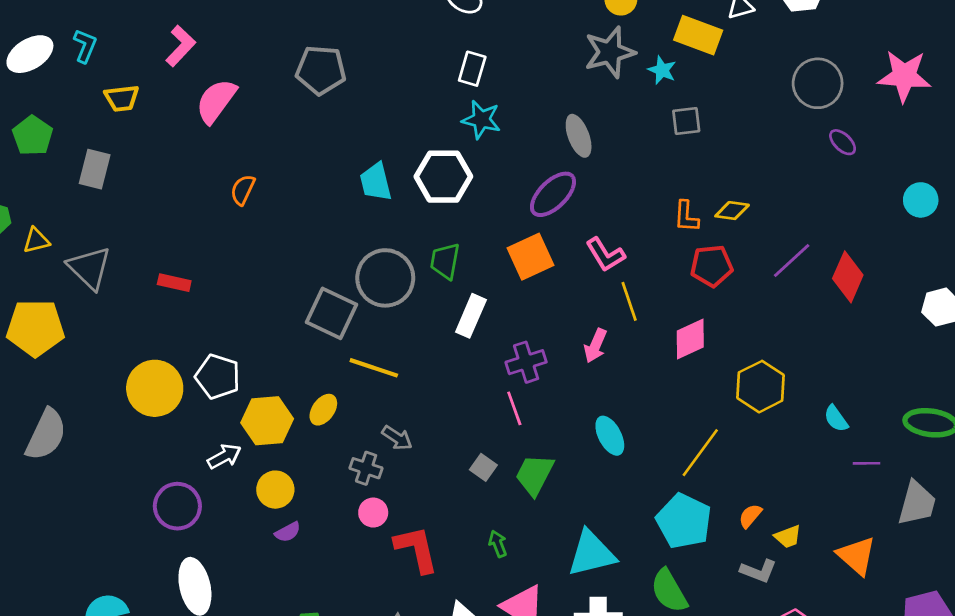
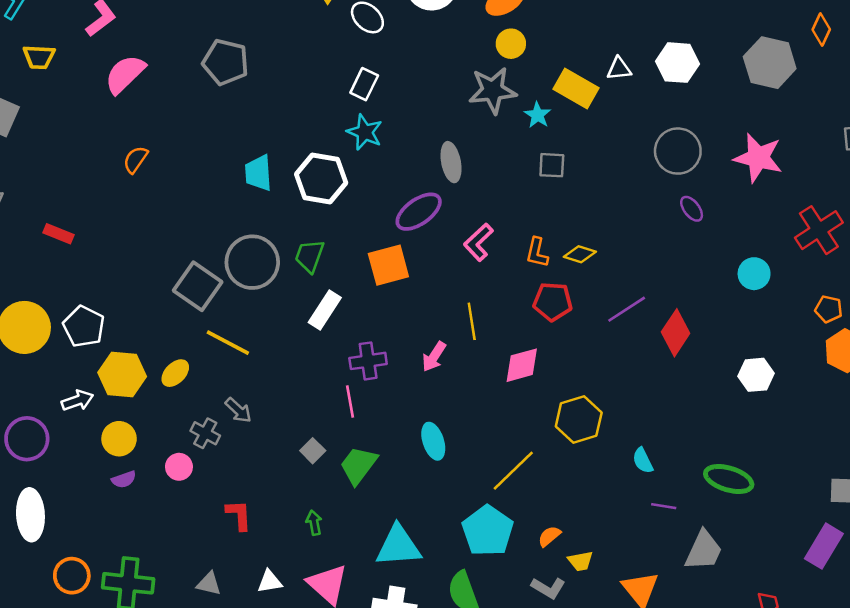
pink L-shape: (605, 255) -> (478, 242), moved, turned 69
pink circle: (373, 513) -> (179, 467), moved
red L-shape: (416, 549) -> (239, 515), size x0.7

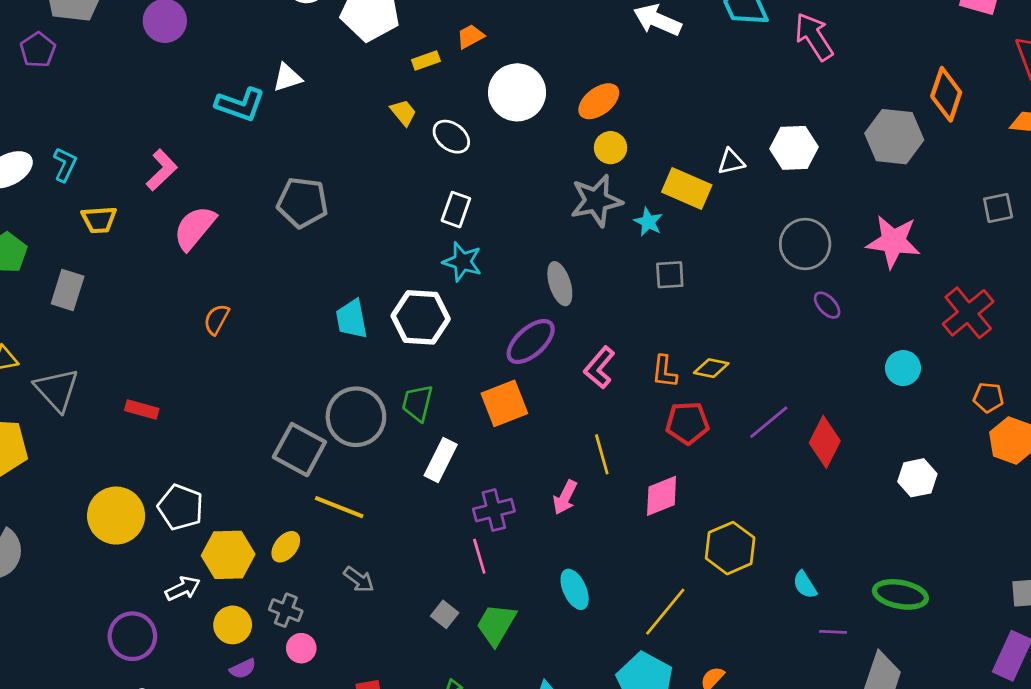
orange diamond: (821, 29) -> (946, 94), size x1.5
gray cross: (205, 433) -> (286, 610), moved

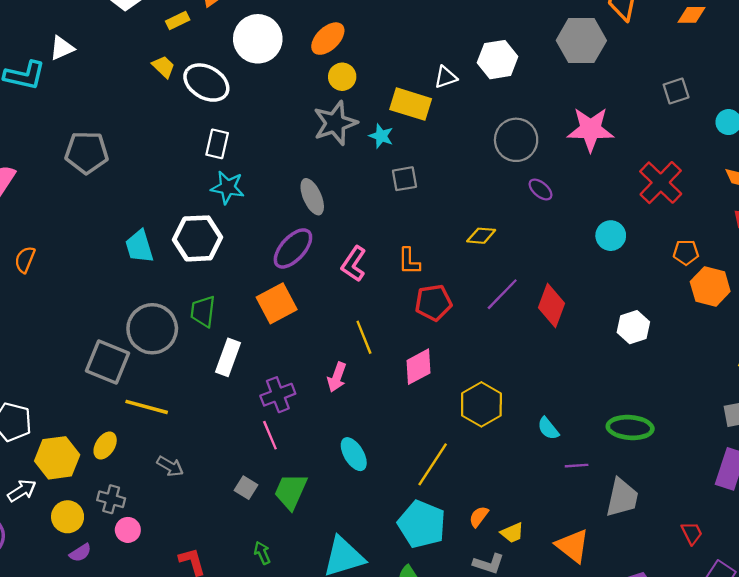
white ellipse: (451, 137) -> (206, 83), size x1.4
yellow diamond: (711, 368) -> (481, 236), moved

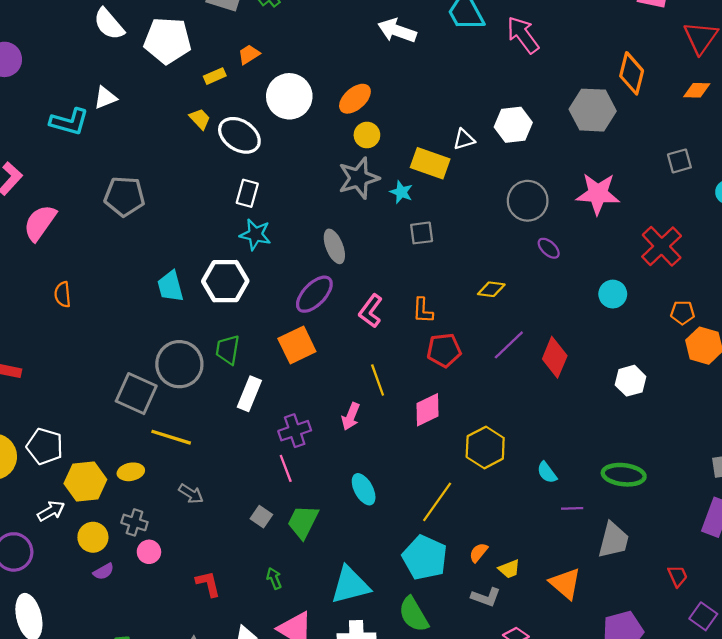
orange semicircle: (25, 260) -> (63, 294), turned -30
yellow ellipse: (105, 446) -> (131, 472), turned 45

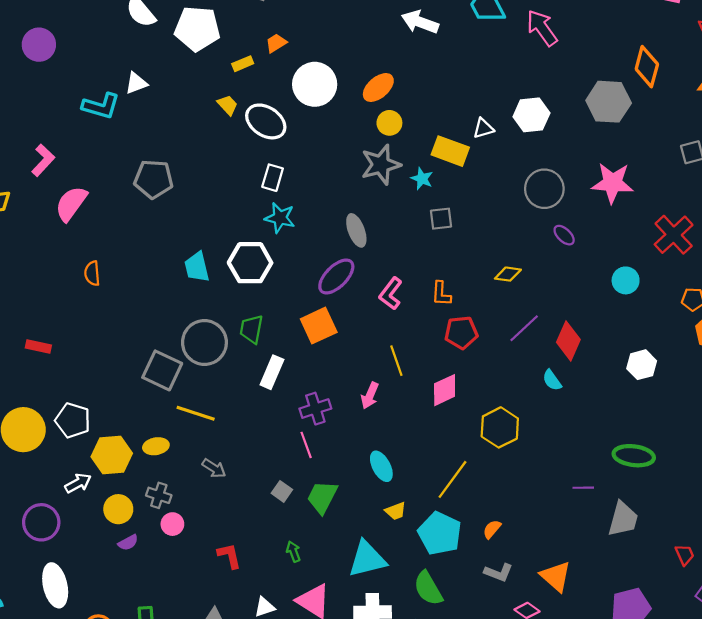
cyan semicircle: (547, 472) -> (552, 380), moved
yellow trapezoid: (509, 569) -> (396, 511), moved
orange triangle: (565, 584) -> (556, 576), moved

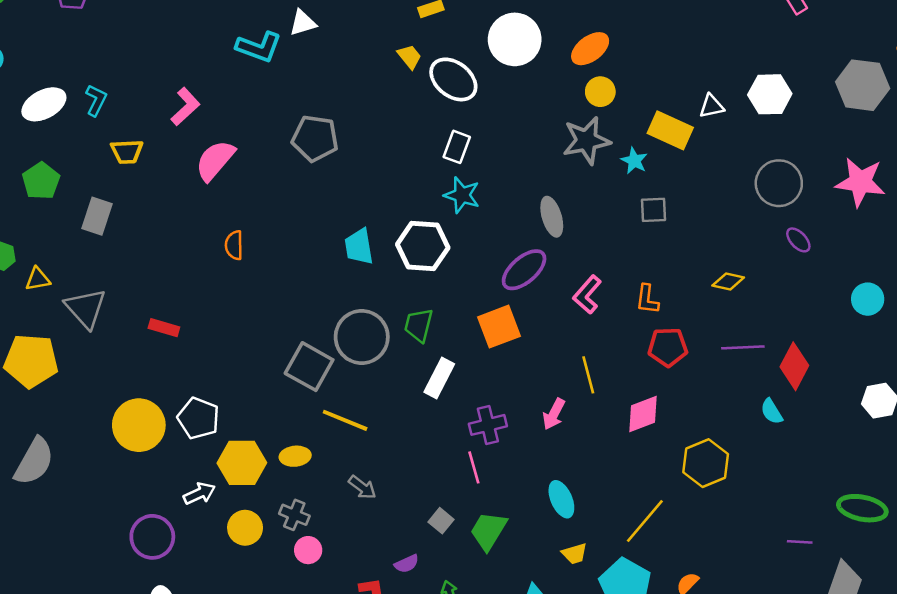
purple line: (524, 328) -> (743, 347), turned 36
purple semicircle: (128, 543) -> (407, 564), moved

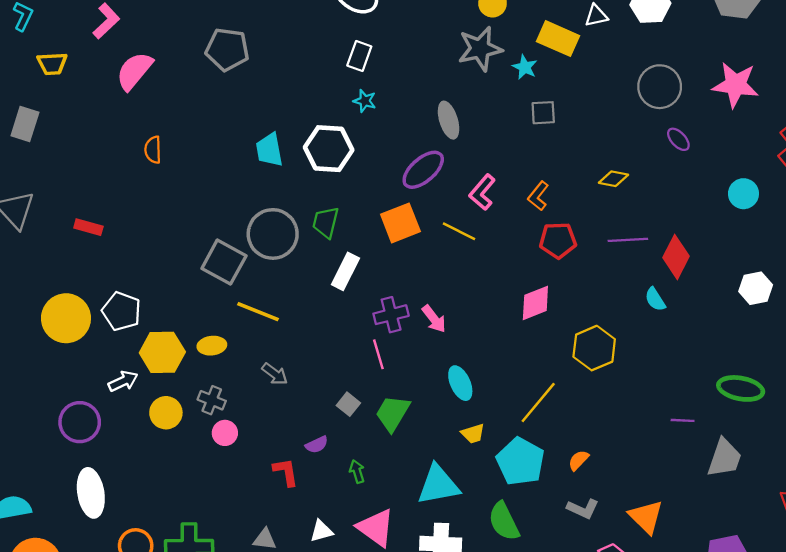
cyan star: (462, 195) -> (365, 101), size x0.7
orange L-shape: (647, 299) -> (538, 196), turned 32
yellow line: (588, 375) -> (459, 231), moved, turned -48
pink arrow: (554, 414) -> (434, 319), moved, turned -64

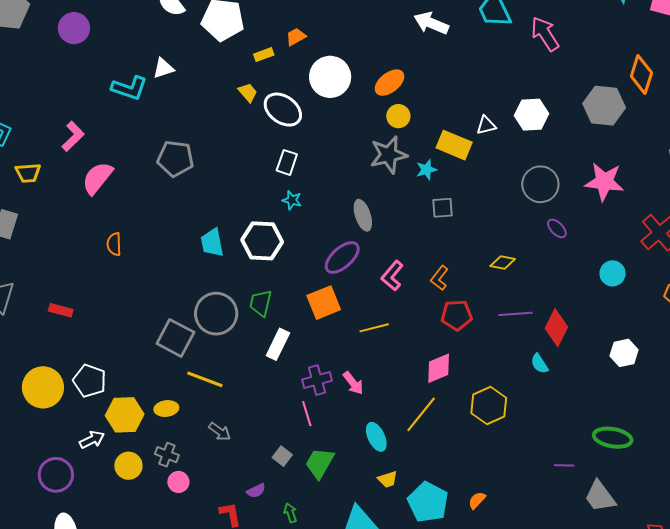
cyan star: (525, 67) -> (426, 170), turned 30
yellow line: (459, 231) -> (374, 328), moved, turned -40
yellow line: (538, 403) -> (421, 414), moved
gray trapezoid: (724, 458) -> (600, 496), turned 126

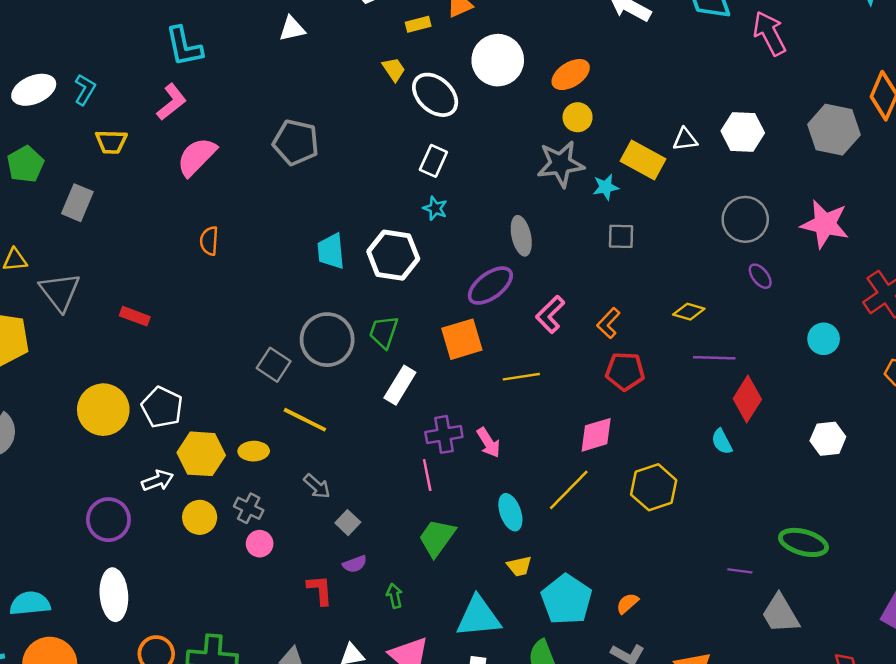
cyan L-shape: (129, 88) -> (184, 46), moved, turned 54
purple line: (516, 314) -> (714, 358), moved
gray square: (175, 338) -> (274, 365), size x0.7
gray square: (282, 456) -> (348, 523), moved

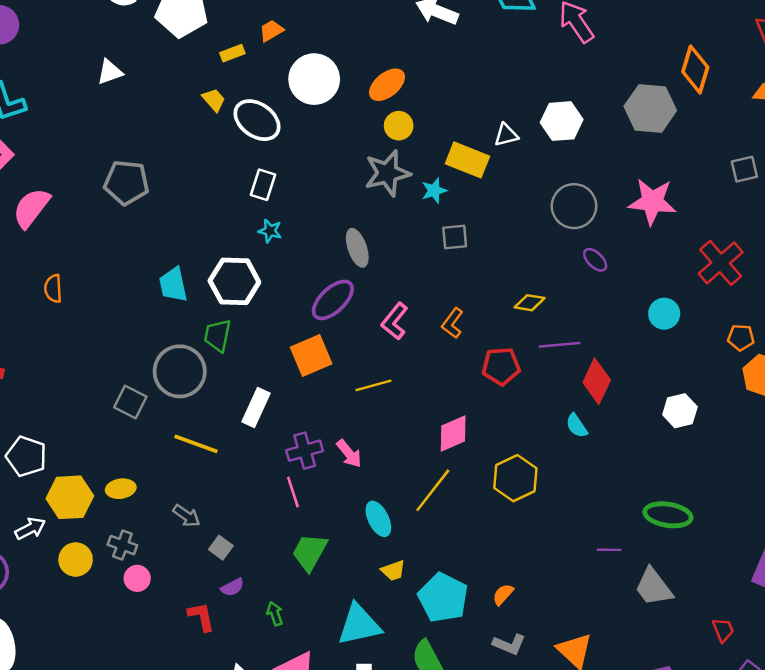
green trapezoid: (384, 332) -> (218, 335), moved
red pentagon: (625, 371) -> (501, 366), moved
yellow line: (305, 420) -> (196, 444), moved

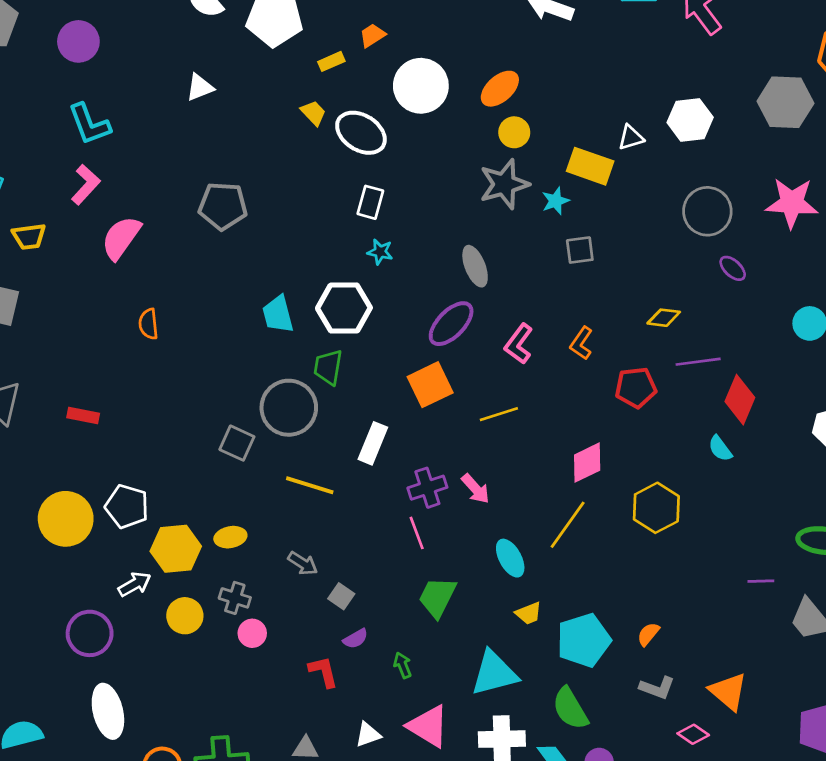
cyan pentagon: (443, 598) -> (584, 640), turned 30

